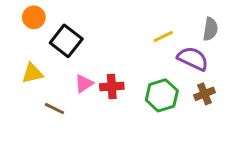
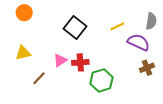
black square: (66, 41) -> (75, 27), moved
green hexagon: (162, 95) -> (101, 80), moved
brown line: (54, 109) -> (39, 78), turned -72

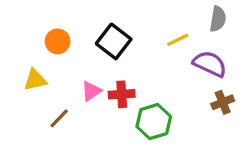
orange circle: (24, 13) -> (58, 41), moved
gray semicircle: (151, 21) -> (218, 19), moved

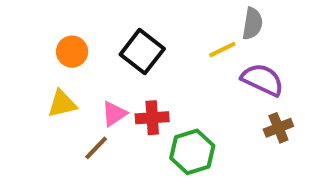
gray semicircle: (218, 19) -> (252, 24), moved
yellow triangle: (35, 80) -> (62, 104), moved
brown line: (59, 118) -> (96, 148), moved

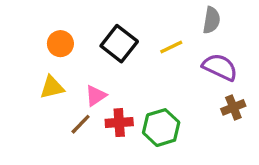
yellow line: (222, 50) -> (171, 47), moved
red cross: (152, 118) -> (119, 123), moved

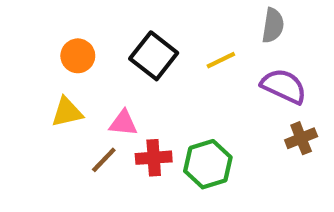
pink triangle: (96, 96) -> (123, 123), turned 40

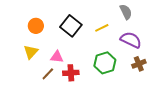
gray semicircle: (273, 25) -> (126, 12), turned -35
yellow triangle: (67, 112) -> (31, 52), turned -35
green hexagon: (208, 164) -> (105, 63), moved

